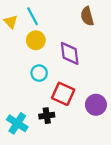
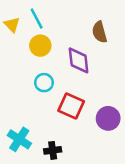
brown semicircle: (87, 16) -> (99, 32), moved
black cross: (47, 116) -> (53, 150), moved

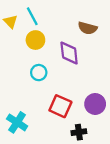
brown semicircle: (99, 32) -> (88, 28), turned -60
red square: (71, 106) -> (60, 106), moved
black cross: (53, 150) -> (79, 132), moved

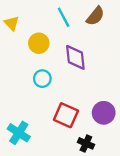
cyan line: (32, 16) -> (64, 17), moved
brown semicircle: (88, 28) -> (95, 16), moved, turned -66
black cross: (79, 132) -> (86, 143), turned 32

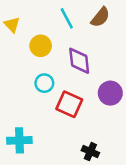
purple circle: (104, 113) -> (110, 93), moved
red square: (66, 115) -> (69, 104), moved
cyan cross: (19, 133) -> (19, 140), turned -35

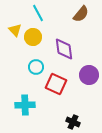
cyan line: (67, 18) -> (38, 13), moved
yellow triangle: (12, 25) -> (15, 30), moved
cyan cross: (19, 140) -> (25, 105), moved

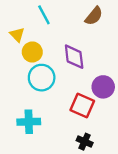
yellow circle: (33, 37) -> (32, 52), moved
cyan circle: (36, 67) -> (42, 78), size x1.5
red square: (56, 84) -> (82, 105), moved

